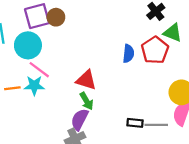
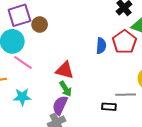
brown circle: (56, 17) -> (40, 25), moved
cyan star: (34, 85) -> (22, 97), moved
gray line: (156, 125) -> (126, 95), moved

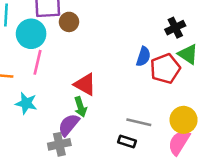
blue semicircle: (101, 46) -> (143, 57), moved
pink line: (23, 62) -> (37, 62), turned 54
gray line: (126, 95) -> (139, 122), moved

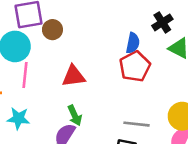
blue semicircle: (143, 57) -> (133, 43), moved
red pentagon: (165, 69) -> (135, 66), moved
red triangle: (85, 84) -> (74, 76), moved, turned -30

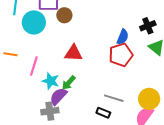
pink line: (25, 75) -> (34, 66), moved
green arrow: (75, 115) -> (69, 83), turned 56
cyan star: (18, 118) -> (51, 81), moved

